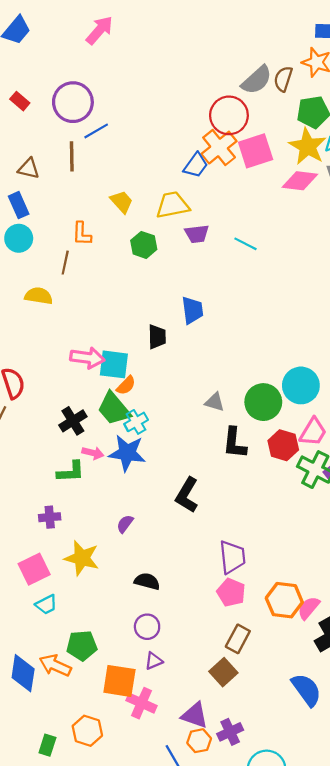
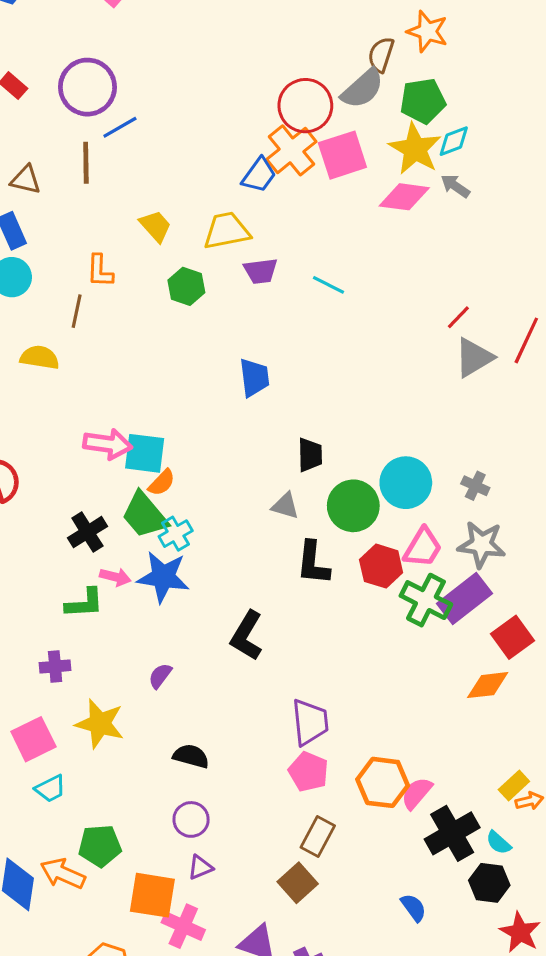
gray semicircle: (257, 80) -> (363, 89), moved
black trapezoid: (157, 337) -> (310, 455), moved
blue semicircle: (306, 690) -> (414, 908), size x0.6

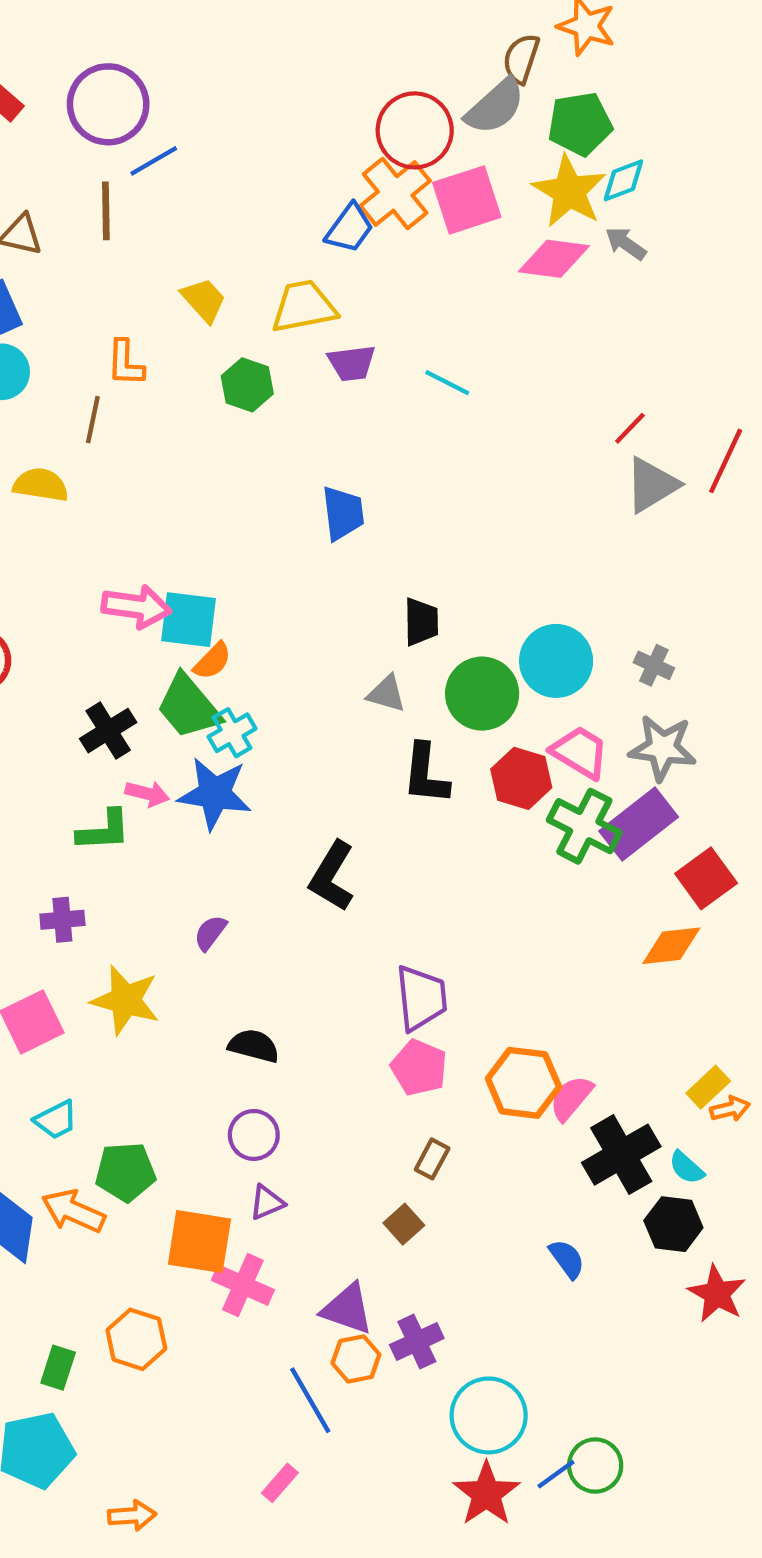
pink trapezoid: (423, 548) -> (580, 752), turned -90
cyan trapezoid: (50, 789) -> (56, 1120), moved
brown rectangle: (318, 836) -> (432, 1159), size x0.7
brown square: (298, 883) -> (404, 1224), size x0.7

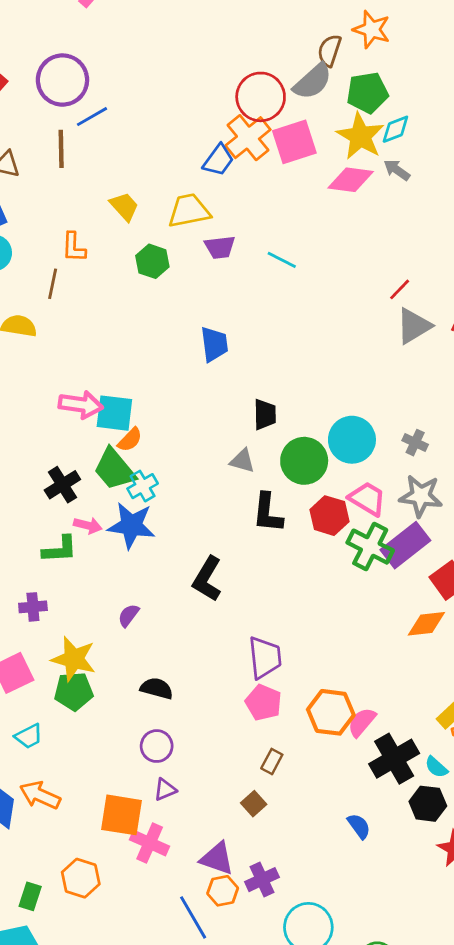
green pentagon: (125, 1172) -> (74, 691), moved

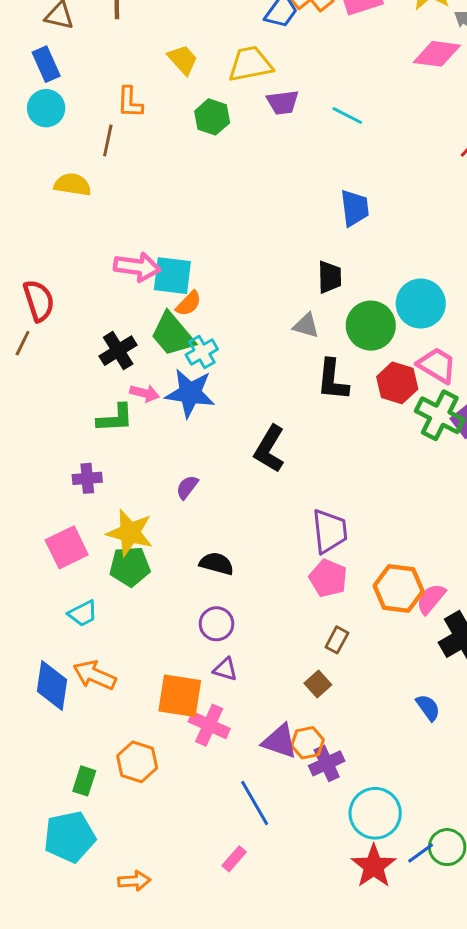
pink diamond: (351, 180) -> (437, 54), moved
blue trapezoid: (214, 344) -> (355, 208), moved
purple triangle: (165, 790) -> (225, 669), turned 40
orange hexagon: (223, 891) -> (308, 743), moved

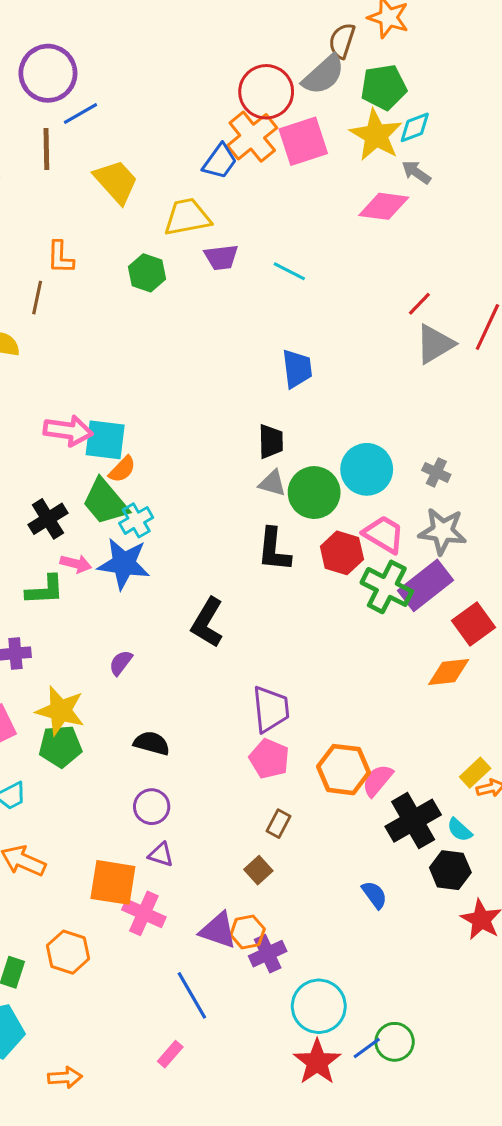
yellow trapezoid: (183, 60) -> (116, 182), moved, size x1.4
gray triangle: (306, 326) -> (272, 483), moved

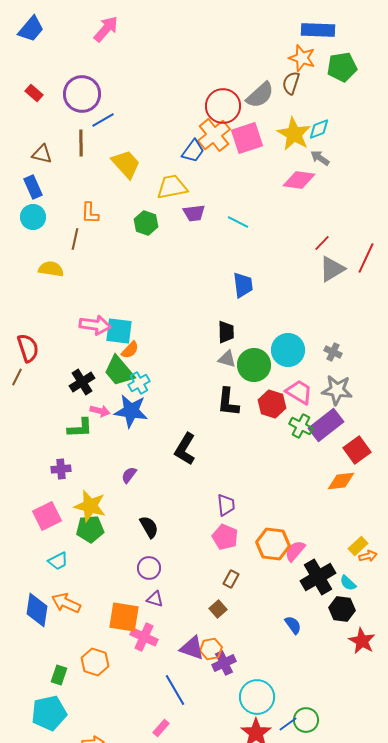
brown semicircle: (342, 41) -> (291, 83), moved
green pentagon: (384, 87) -> (342, 67), moved
green cross: (387, 587) -> (301, 426), size x0.7
purple trapezoid: (271, 709) -> (226, 505), size x0.7
black semicircle: (152, 743) -> (149, 527), turned 45

